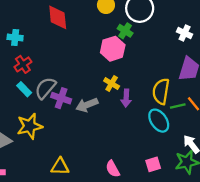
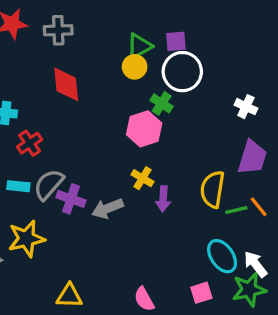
red cross: (23, 64) -> (30, 143), moved
cyan rectangle: (24, 89) -> (18, 186), turned -40
cyan ellipse: (159, 121) -> (222, 256), moved

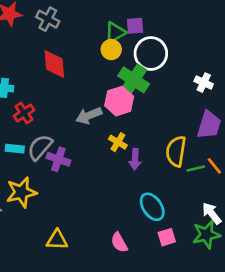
gray cross: (58, 30) -> (48, 19), turned 30
purple square: (176, 41) -> (135, 26), moved
green cross: (162, 103) -> (134, 80), size x1.6
gray arrow: (108, 208) -> (89, 116), moved
cyan ellipse: (222, 256) -> (152, 207), moved

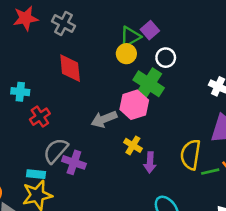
purple square: (135, 26) -> (150, 30), turned -36
white circle: (151, 53) -> (166, 58), size x0.6
cyan rectangle: (15, 149) -> (36, 174), moved

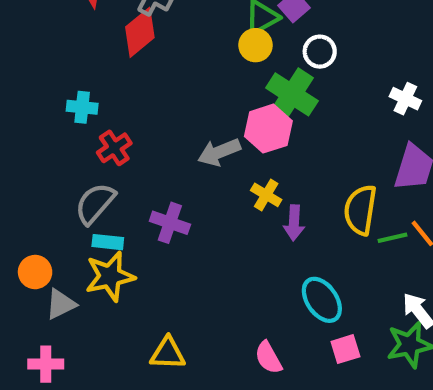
red diamond: (70, 68) -> (140, 32), moved, turned 56
gray semicircle: (56, 151) -> (95, 204), moved

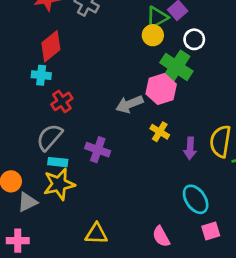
red diamond: (140, 32) -> (51, 46), moved
purple arrow: (294, 223) -> (190, 148), moved

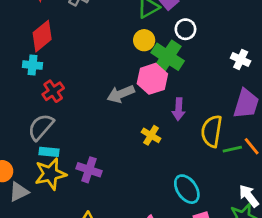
yellow circle: (153, 35) -> (144, 40), moved
yellow cross: (160, 132) -> (151, 135), moved
purple arrow: (190, 148) -> (179, 109), moved
purple cross: (98, 150) -> (89, 170), moved

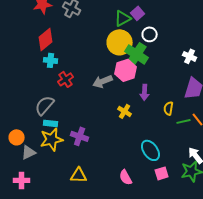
yellow circle: (144, 40) -> (120, 42), size x1.6
cyan cross: (32, 65) -> (51, 60), moved
red cross: (53, 91) -> (66, 79), moved
yellow semicircle: (212, 131) -> (169, 108), size x0.6

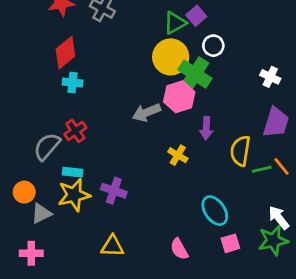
red cross: (66, 79) -> (75, 131), moved
gray semicircle: (45, 105) -> (47, 147), moved
yellow semicircle: (169, 108) -> (240, 151), size x1.5

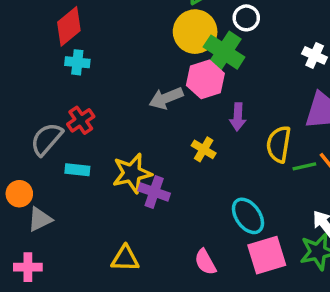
purple cross: (114, 191) -> (154, 192), moved
yellow star: (74, 195) -> (132, 173), moved
pink square: (230, 243) -> (267, 255), size x1.6

